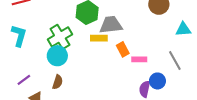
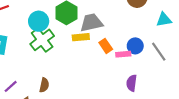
cyan circle: (57, 56) -> (39, 21), moved
blue circle: (157, 81) -> (135, 46), moved

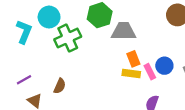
cyan circle: (39, 21) -> (49, 17), moved
yellow rectangle: (81, 37) -> (131, 73), moved
pink rectangle: (123, 54) -> (150, 72), turned 56

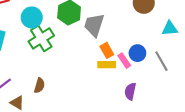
cyan circle: (49, 17) -> (32, 17), moved
gray trapezoid: (124, 31) -> (94, 25), turned -65

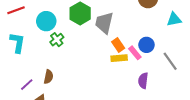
green cross: (41, 38) -> (57, 40), size x0.6
gray line: (161, 61) -> (170, 61), moved
brown semicircle: (39, 86) -> (48, 77), moved

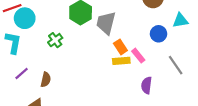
cyan circle: (46, 21) -> (25, 18), moved
blue circle: (146, 45) -> (159, 34), moved
purple line: (27, 85) -> (22, 73), moved

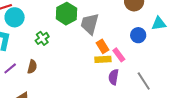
gray line: (176, 65) -> (144, 81), moved
brown semicircle: (46, 80) -> (32, 67), moved
purple semicircle: (147, 85) -> (114, 77), moved

